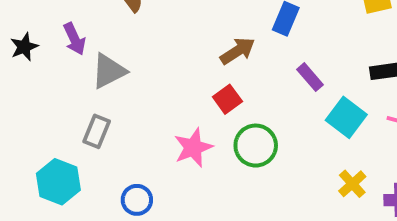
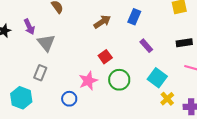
brown arrow: (238, 51) -> (102, 22), moved
gray triangle: (109, 71) -> (46, 43), turned -42
cyan square: (346, 117) -> (157, 78), moved
blue circle: (137, 200) -> (69, 99), moved

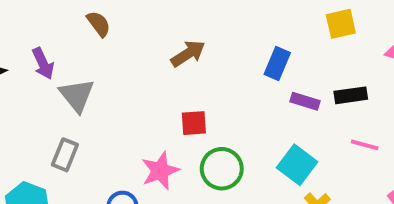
blue rectangle: (134, 17) -> (277, 64), moved
purple rectangle: (146, 46) -> (305, 101), moved, turned -32
red square: (105, 57) -> (194, 123), turned 32

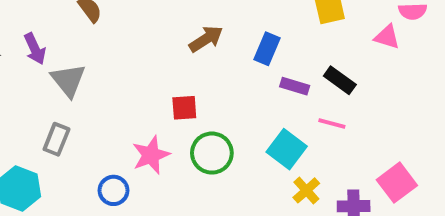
brown arrow: (188, 54) -> (206, 39), moved
black rectangle: (351, 95) -> (340, 80), turned 44
pink line: (365, 145) -> (332, 124), moved

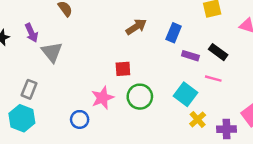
gray rectangle: (56, 139) -> (29, 89), moved

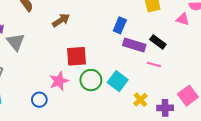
brown arrow: (136, 27) -> (61, 20), moved
purple rectangle: (190, 56) -> (134, 45), size x1.5
red square: (123, 69) -> (76, 56), size x1.5
cyan square: (186, 94) -> (118, 81), moved

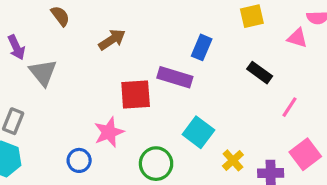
purple rectangle: (134, 45) -> (175, 77), moved
pink line: (154, 65) -> (289, 107), moved, turned -72
green circle: (91, 80) -> (156, 164), moved

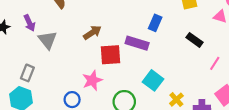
brown arrow: (112, 40) -> (92, 32), moved

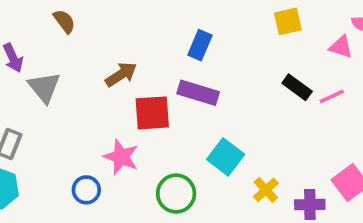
blue rectangle: (155, 23) -> (200, 45), moved
pink line: (215, 63) -> (332, 96), moved, turned 32
pink star: (92, 80) -> (121, 157), turned -30

